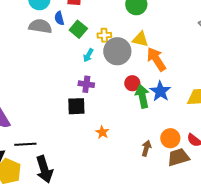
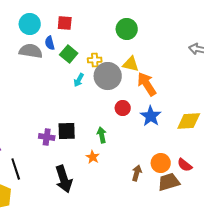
purple cross: (86, 84) -> (47, 137), moved
green arrow: (142, 96) -> (102, 135), moved, size x0.7
black line: (25, 144) -> (16, 169), turned 75
black arrow: (44, 169) -> (64, 179), moved

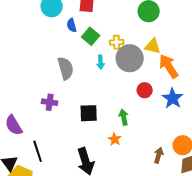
gray semicircle: (31, 51) -> (66, 68), moved, turned 65
cyan arrow: (79, 80) -> (101, 62), turned -32
purple cross: (47, 137) -> (50, 102), moved

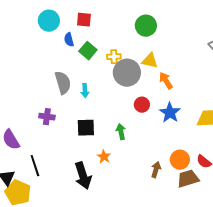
cyan arrow: (101, 62) -> (85, 91), moved
orange arrow: (169, 66) -> (166, 81), size x0.7
orange star: (115, 139) -> (104, 157), moved

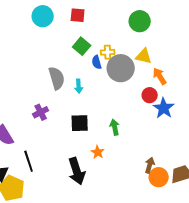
blue semicircle: (69, 40) -> (97, 62), moved
red circle: (142, 105) -> (150, 95), moved
purple cross: (47, 117) -> (41, 112), turned -35
orange circle: (180, 160) -> (159, 177), moved

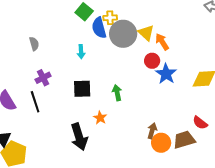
yellow triangle: (144, 56) -> (146, 33), moved, turned 30
blue semicircle: (97, 62) -> (99, 28), size x1.5
gray semicircle: (57, 78) -> (34, 44), moved, size x0.6
black line: (29, 161) -> (35, 102), moved

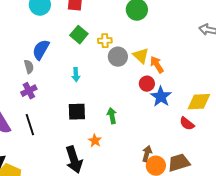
blue semicircle: (99, 28) -> (41, 50), moved, turned 45
gray circle: (123, 34) -> (118, 57), size x0.7
purple cross: (43, 78) -> (29, 91), moved
red semicircle: (200, 123) -> (187, 124), moved

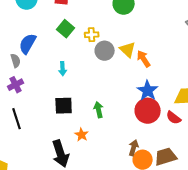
red circle: (147, 84) -> (148, 111), moved, size x1.6

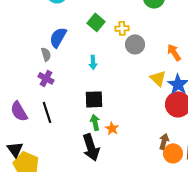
yellow triangle: (128, 50) -> (158, 78), moved
purple cross: (16, 85) -> (46, 78), turned -35
green arrow: (99, 110) -> (95, 122), moved

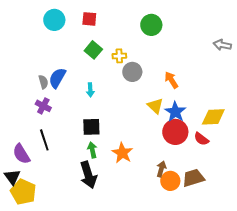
blue semicircle: (58, 37) -> (57, 78), moved
purple semicircle: (19, 111) -> (21, 154), moved
orange star: (112, 128) -> (122, 153), moved, size x1.5

